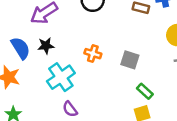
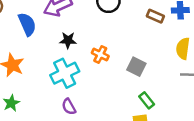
black star: (46, 46) -> (68, 40), moved
blue semicircle: (21, 48) -> (27, 24), moved

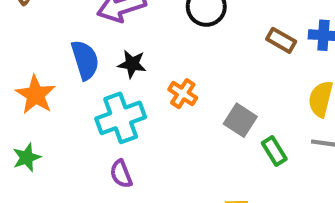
blue semicircle: (27, 24) -> (85, 60), moved
green rectangle: (147, 100) -> (274, 151), moved

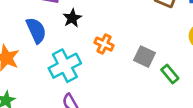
black star: (132, 64) -> (72, 18), moved, turned -30

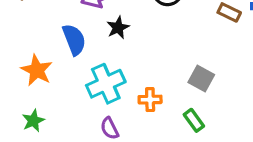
orange cross: (104, 44) -> (150, 100), moved, turned -30
green rectangle: (170, 74) -> (194, 120), moved

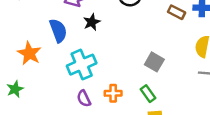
orange cross: (150, 100) -> (113, 93), moved
green star: (33, 121) -> (15, 89), moved

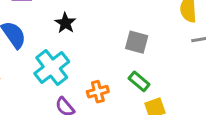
black star: (92, 22) -> (65, 23), moved

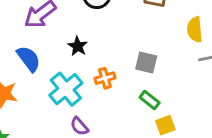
orange cross: (98, 92) -> (105, 78), moved

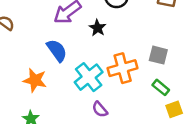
black star: (78, 46) -> (97, 28), moved
orange cross: (105, 78) -> (123, 68), size x1.6

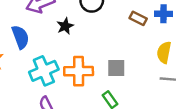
gray square: (158, 55) -> (116, 68), turned -30

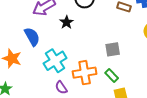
orange cross: (79, 71) -> (85, 73), moved

